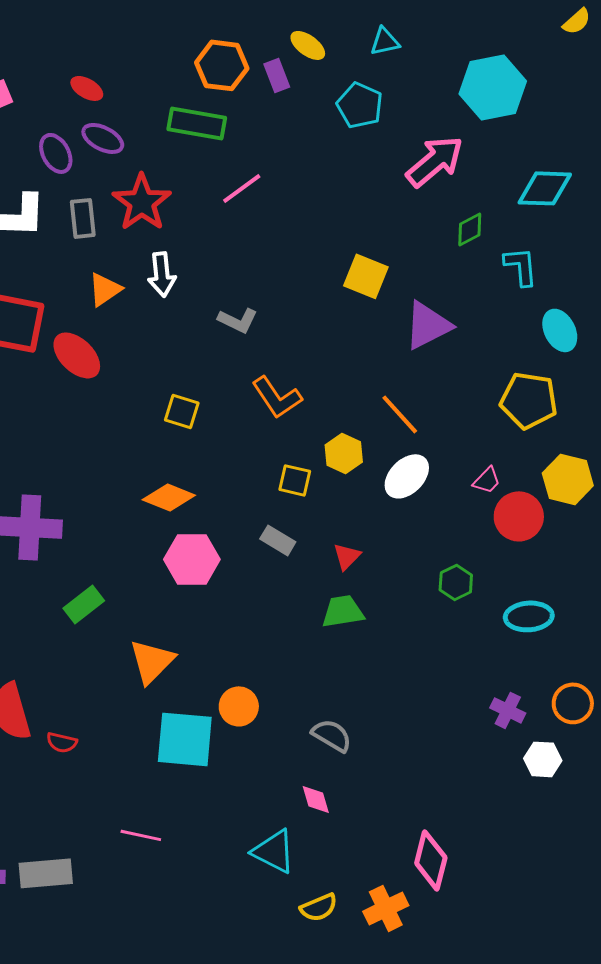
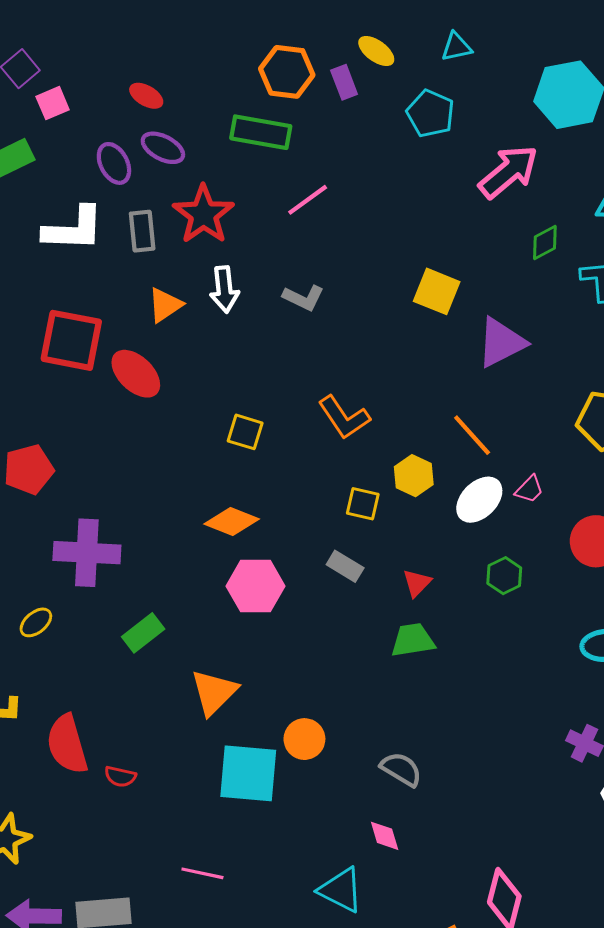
gray L-shape: (238, 320) -> (303, 298), moved
pink trapezoid: (487, 480) -> (529, 489), moved
green hexagon: (456, 582) -> (504, 576), moved

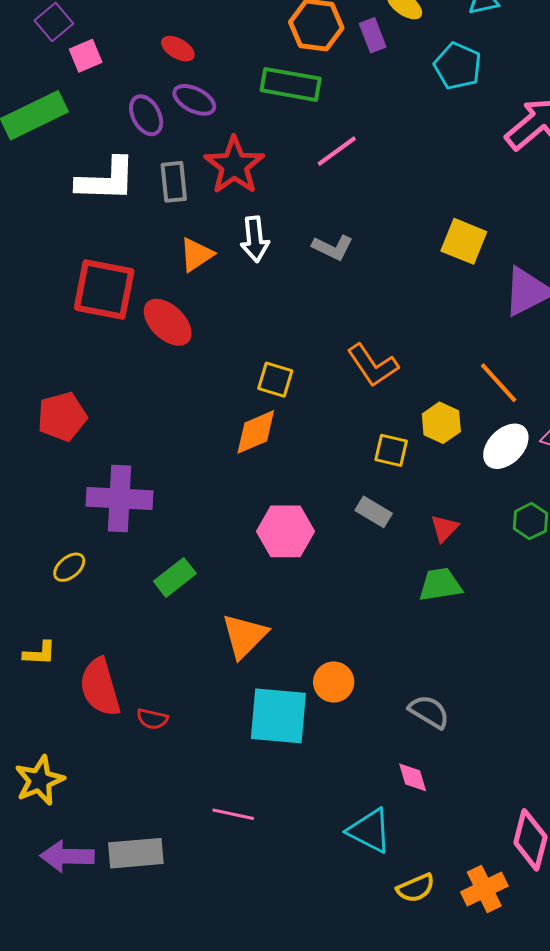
orange diamond: (232, 521) -> (256, 432), moved, turned -45

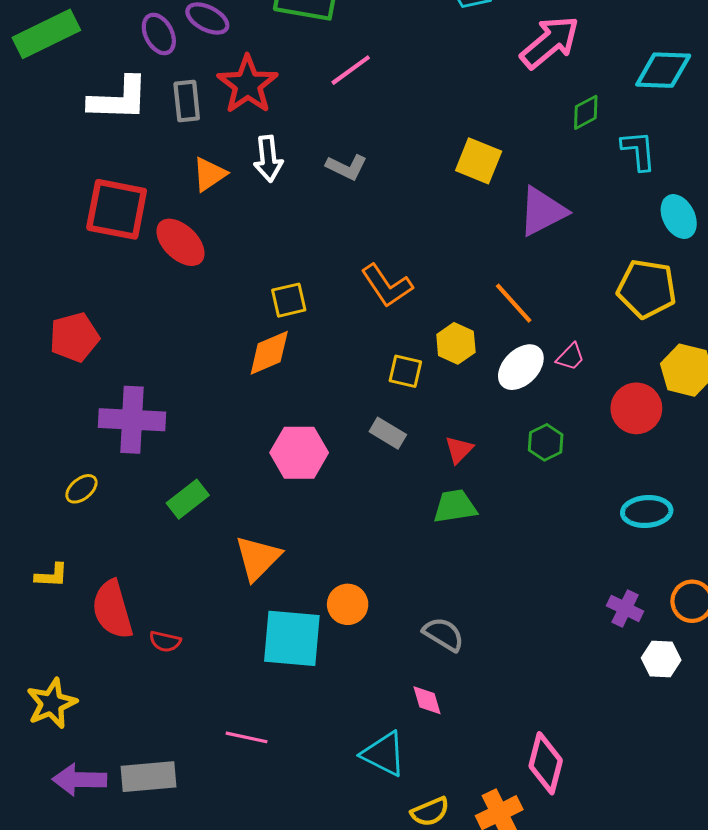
yellow square: (275, 380) -> (289, 300), turned -30

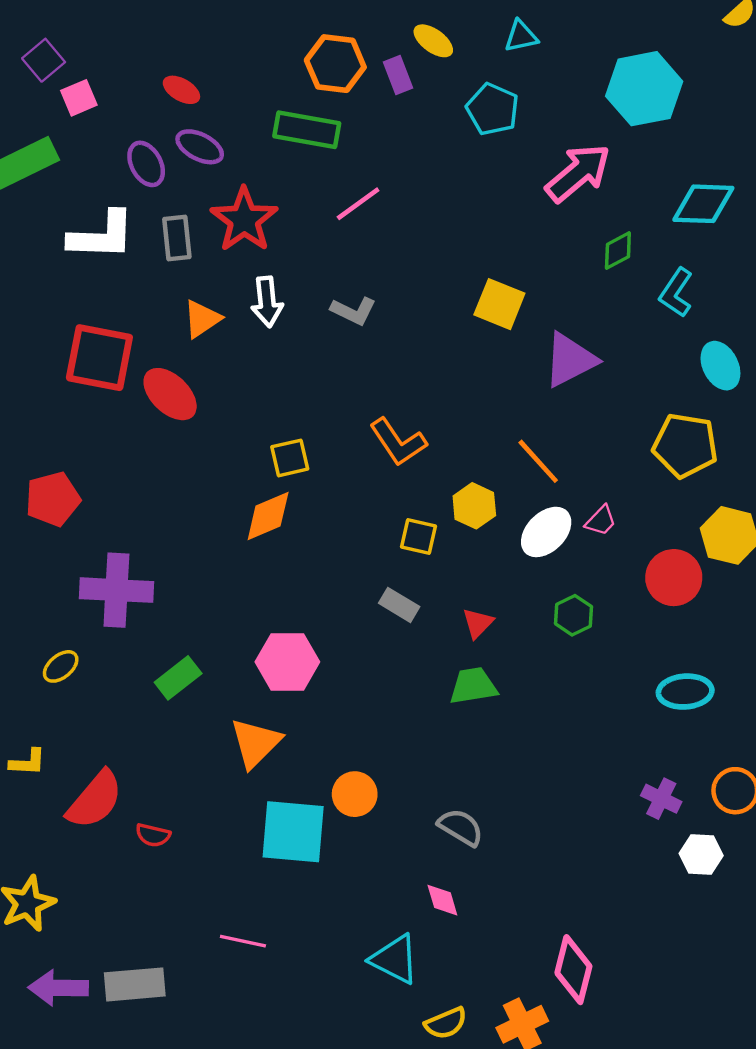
cyan L-shape: (638, 151) -> (676, 293), turned -141
pink hexagon: (299, 453) -> (287, 662), moved
red semicircle: (112, 609) -> (95, 800), turned -124

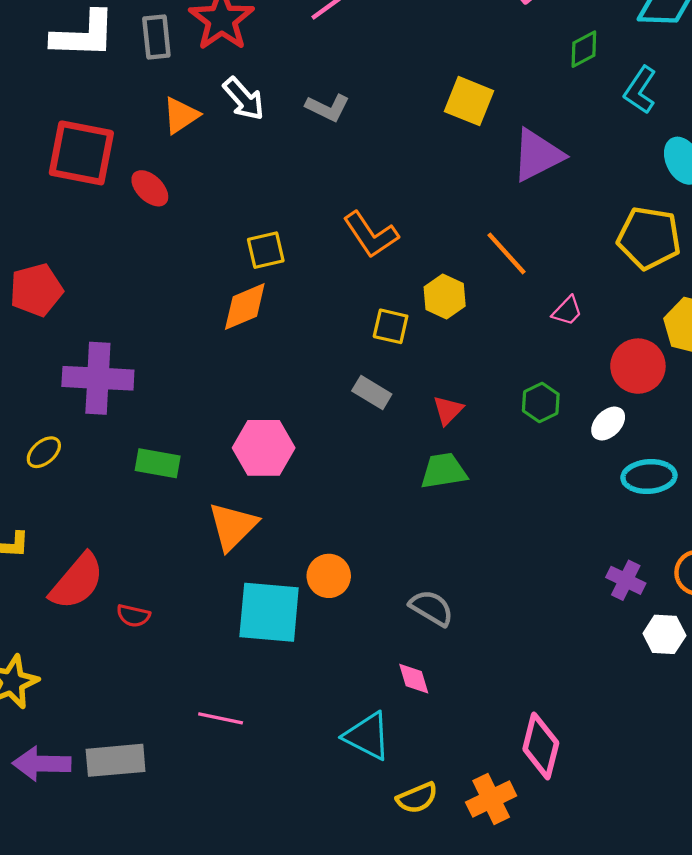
white arrow: (267, 302) -> (244, 99), turned -36
red ellipse: (170, 394) -> (150, 188), size x0.7
white ellipse: (546, 532) -> (608, 424), moved, size x0.7
green rectangle: (178, 678) -> (158, 463), turned 48

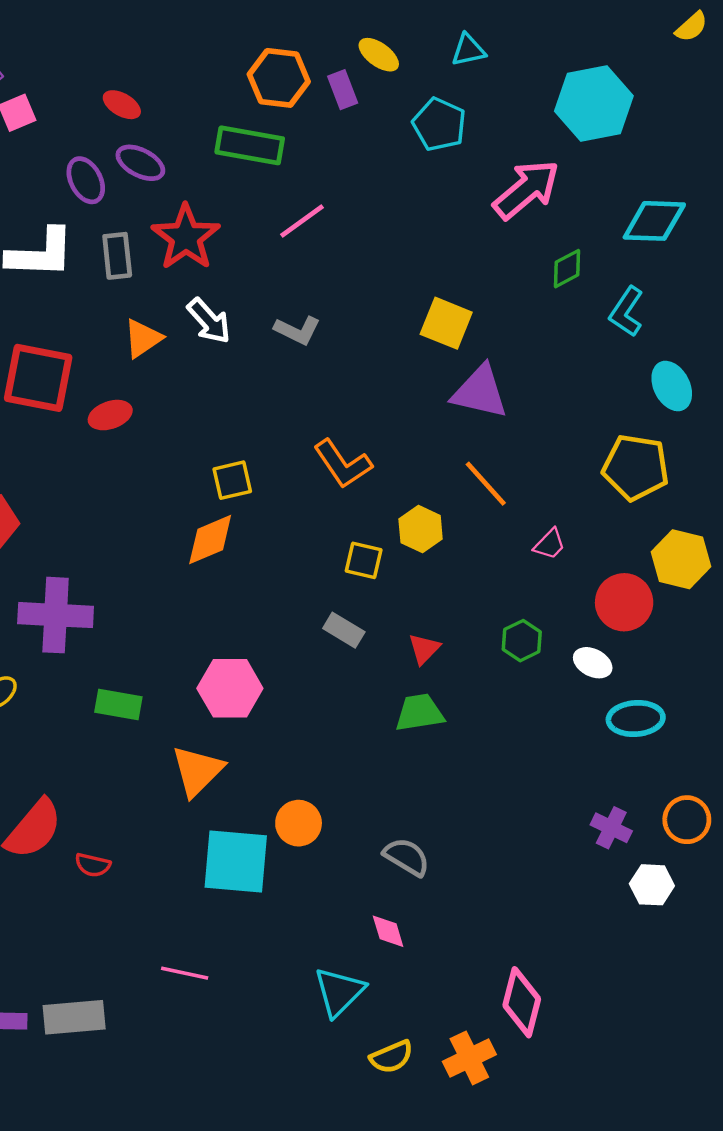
purple triangle: (537, 155) -> (480, 392), moved, turned 40
red ellipse: (150, 188) -> (110, 415), turned -63
white ellipse: (608, 424) -> (593, 663), turned 72
cyan triangle: (367, 736) -> (339, 992), turned 48

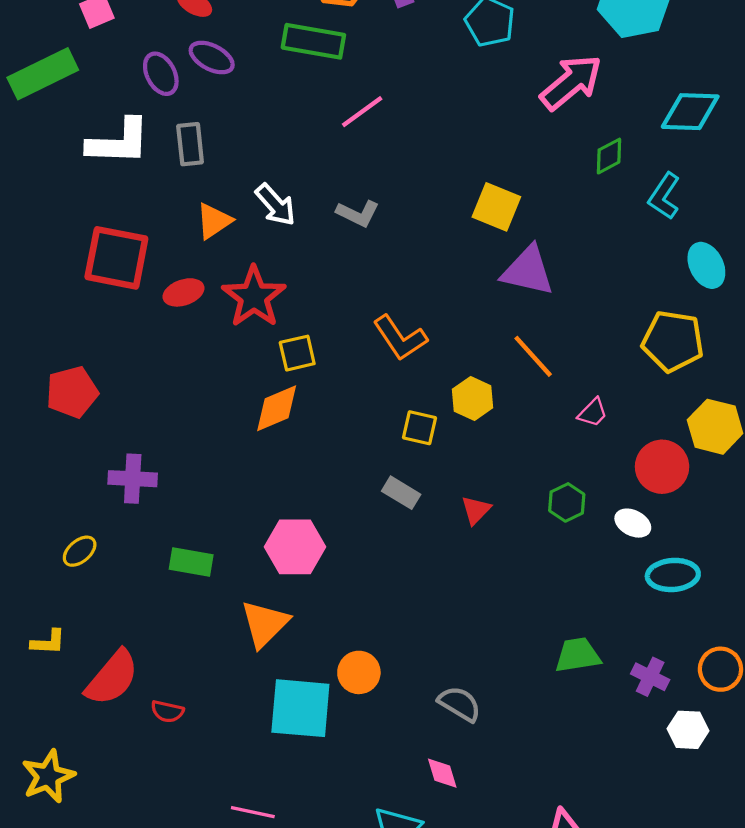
red star: (186, 237) -> (254, 297), moved
purple cross: (56, 615) -> (133, 479), size x0.7
green trapezoid: (419, 713) -> (578, 655), moved

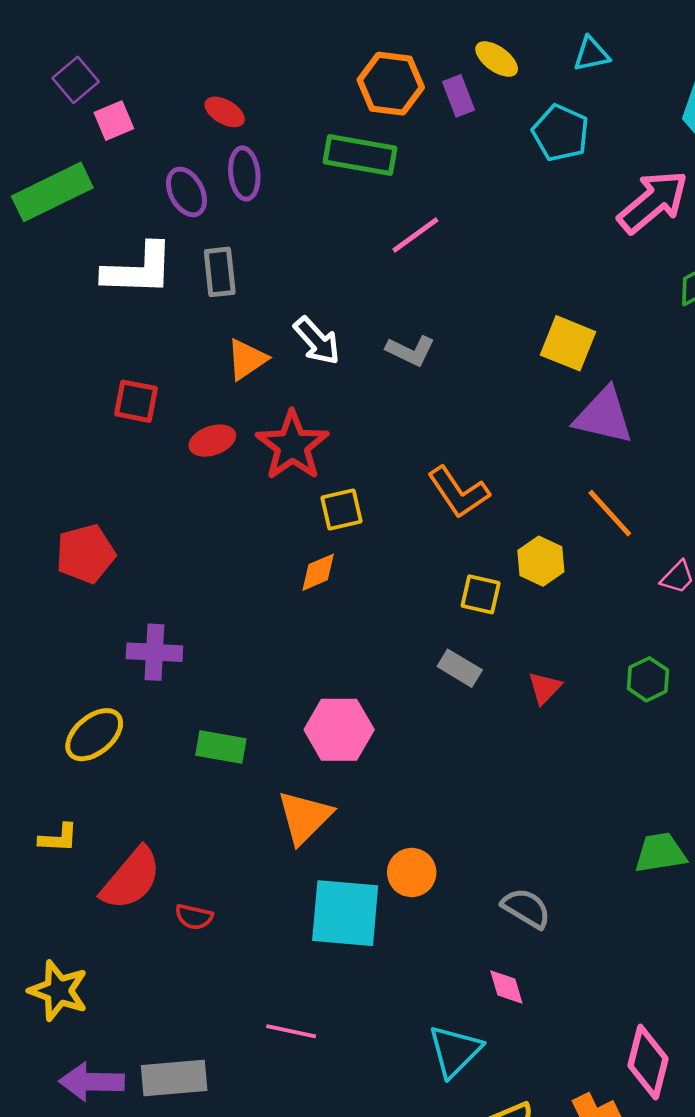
purple ellipse: (212, 58) -> (244, 173), turned 57
red square: (116, 258) -> (136, 401), size x0.6
orange diamond: (277, 408) -> (318, 572), size x0.7
yellow ellipse: (80, 551) -> (94, 735), size x1.5
yellow star: (48, 776) -> (58, 991), turned -30

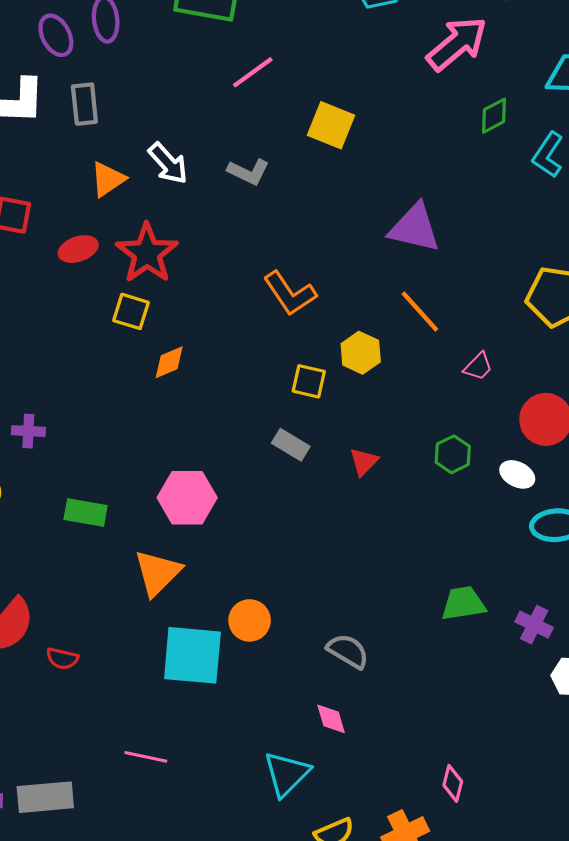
yellow square: (568, 343) -> (331, 125), moved
yellow square: (342, 509) -> (131, 311), moved, turned 30
purple cross: (154, 652) -> (28, 431), size x0.7
pink diamond: (648, 1062) -> (453, 783), size x0.6

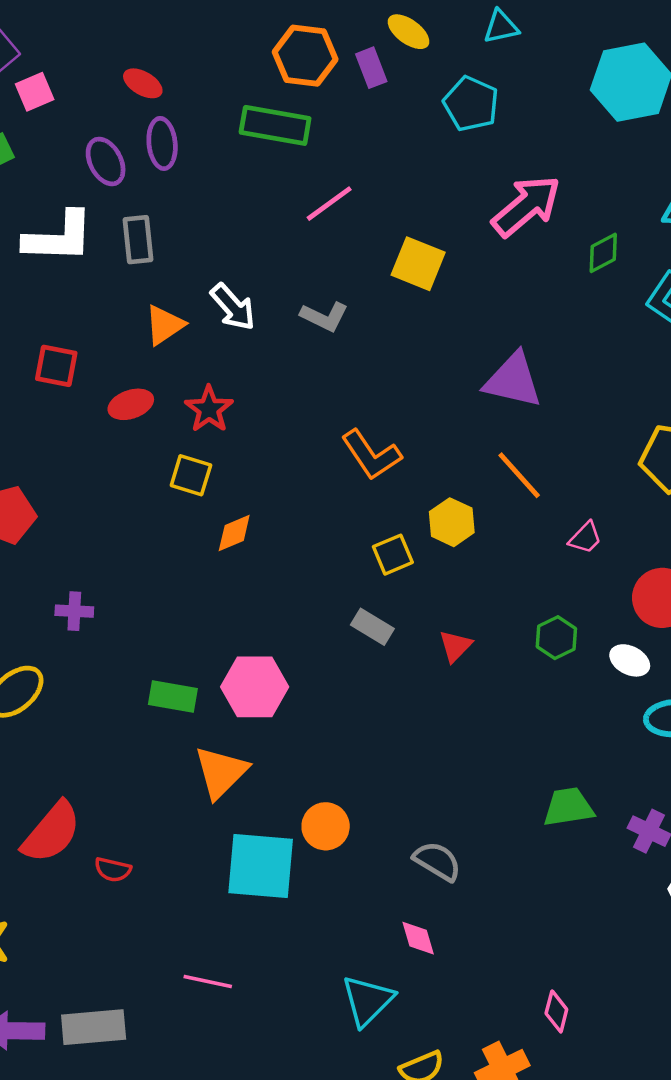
pink arrow: (457, 44) -> (526, 206), moved
red star: (147, 253) -> (209, 409), size x0.7
yellow square: (309, 381) -> (393, 555), turned -36
green rectangle: (86, 513) -> (173, 696), moved

